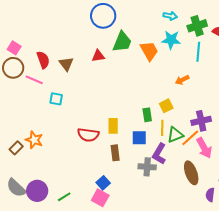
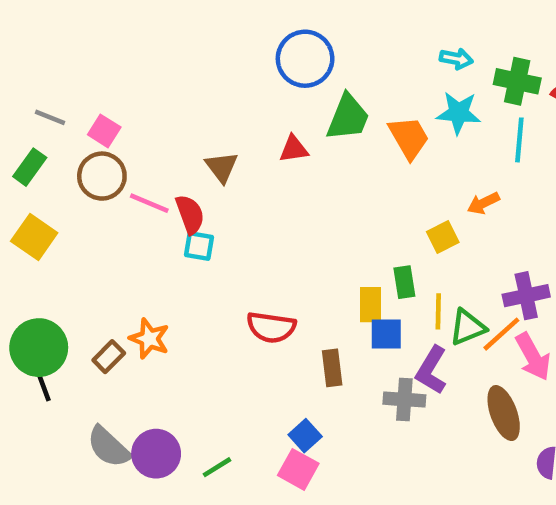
green cross: (197, 26) -> (517, 81), turned 30
red semicircle: (43, 60) -> (190, 214), moved
yellow square: (166, 106) -> (443, 237), moved
yellow rectangle: (113, 126) -> (370, 305), moved

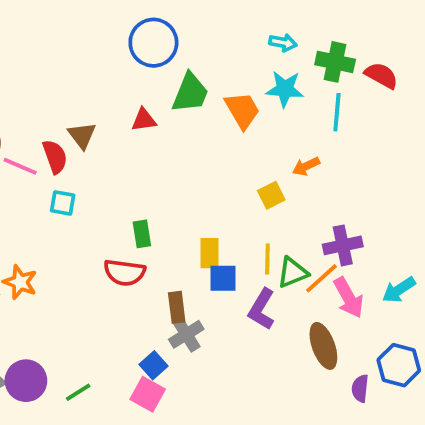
red semicircle: (190, 214) -> (55, 157), moved
green rectangle: (404, 282) -> (142, 234), moved
gray cross: (404, 399) -> (186, 334), moved, turned -36

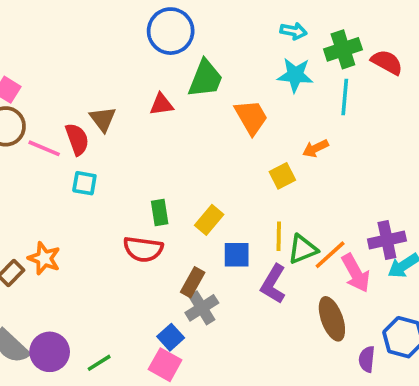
green cross: (335, 62) -> (343, 49), turned -30
orange trapezoid: (242, 110) -> (251, 117), moved
purple cross: (343, 245) -> (387, 240), moved
yellow rectangle: (209, 253) -> (209, 220), moved, turned 40
brown rectangle: (177, 307) -> (193, 282), turned 36

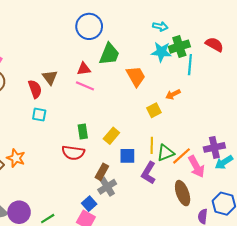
green cross: (343, 49) -> (179, 47), moved
pink line: (44, 148) -> (85, 86), moved

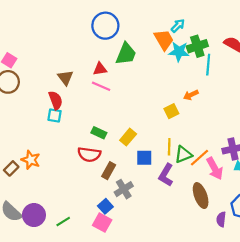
cyan arrow: (160, 26) -> (178, 26), turned -56
orange trapezoid: (136, 76) -> (164, 40), moved
red semicircle: (35, 89) -> (56, 100), moved
green rectangle: (83, 132) -> (99, 133), turned -56
brown rectangle: (102, 172) -> (109, 171), moved

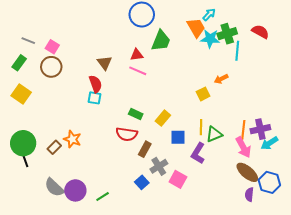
orange line: (200, 158) -> (243, 130), moved, turned -42
brown ellipse: (201, 196) -> (247, 172), moved, turned -30
pink square: (102, 223) -> (178, 179), moved

